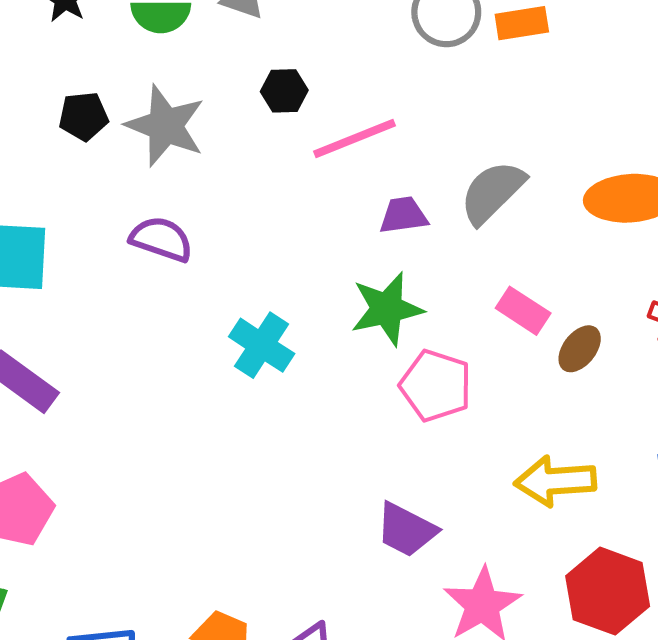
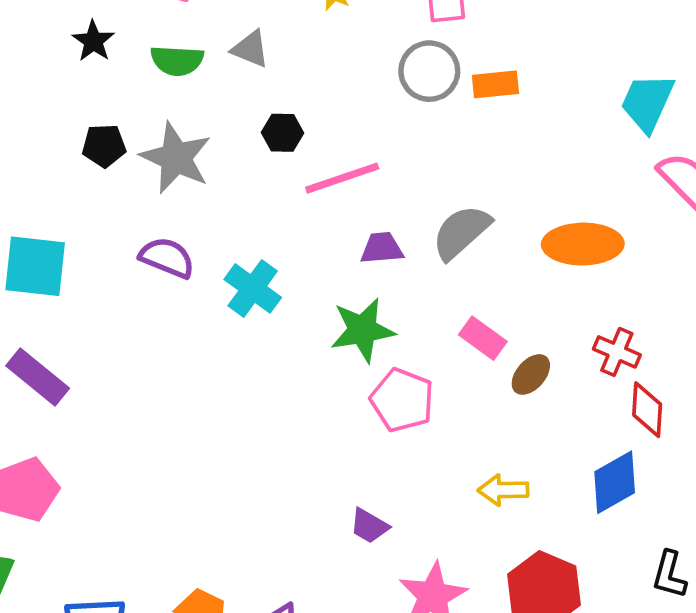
cyan cross: (262, 345) -> (253, 288), moved
yellow arrow: (555, 481) -> (503, 490), size x0.7
purple trapezoid: (406, 530) -> (369, 526), size x0.7

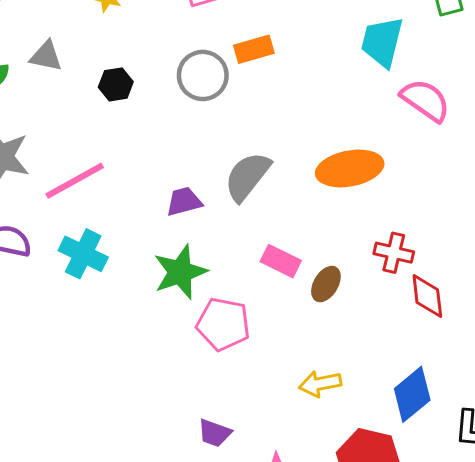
gray circle: (429, 71) -> (203, 75), moved
black hexagon: (282, 133) -> (116, 84), moved
pink line: (342, 178) -> (75, 181), moved
blue diamond: (615, 482) -> (412, 394), moved

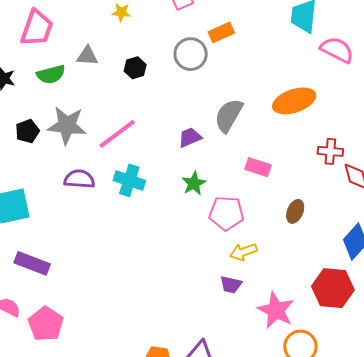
green star: (180, 272) -> (194, 183), size x0.7
brown ellipse: (326, 284) -> (295, 211), moved
yellow arrow: (320, 384) -> (243, 252), moved

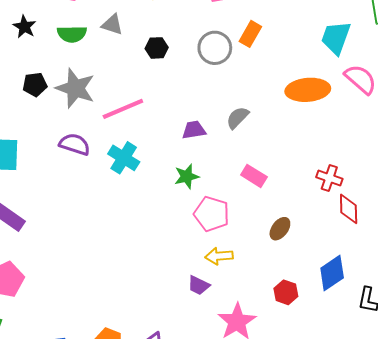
orange rectangle: (221, 32) -> (250, 34), turned -50
orange ellipse: (294, 101) -> (308, 90), moved
gray semicircle: (229, 115) -> (238, 118), size x0.7
red hexagon: (333, 288) -> (286, 292), moved, size x0.6

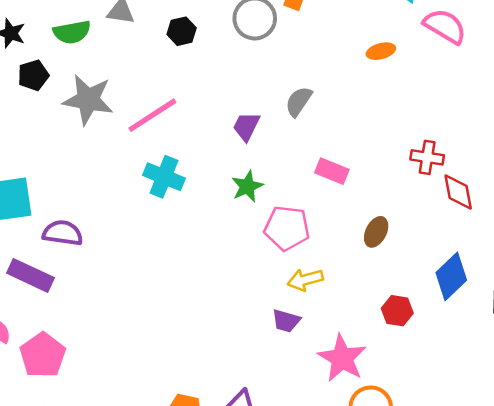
black pentagon: (35, 84) -> (33, 75), moved
orange ellipse: (308, 90) -> (381, 51), size x0.5
purple trapezoid: (194, 130) -> (246, 126), turned -45
purple semicircle: (75, 144) -> (63, 233), moved

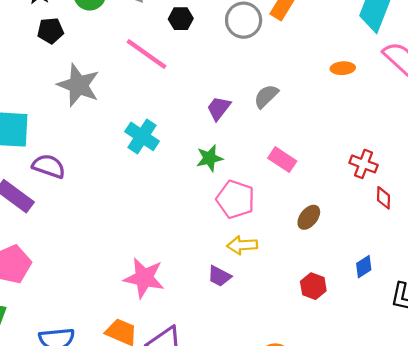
gray star: (88, 100) -> (78, 85), moved
pink line: (152, 115) -> (147, 54), moved, turned 57
red diamond: (458, 192) -> (383, 198), size x0.7
blue diamond: (451, 276) -> (364, 267), size x0.6
pink star: (342, 358) -> (144, 278), moved, turned -30

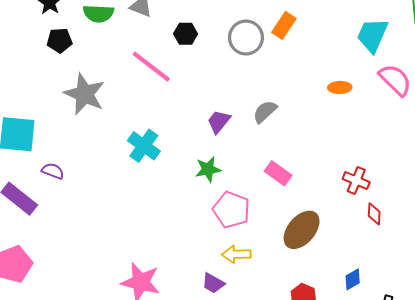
purple semicircle: (49, 166) -> (53, 171), size x0.7
brown ellipse: (309, 217) -> (302, 230), size x1.6

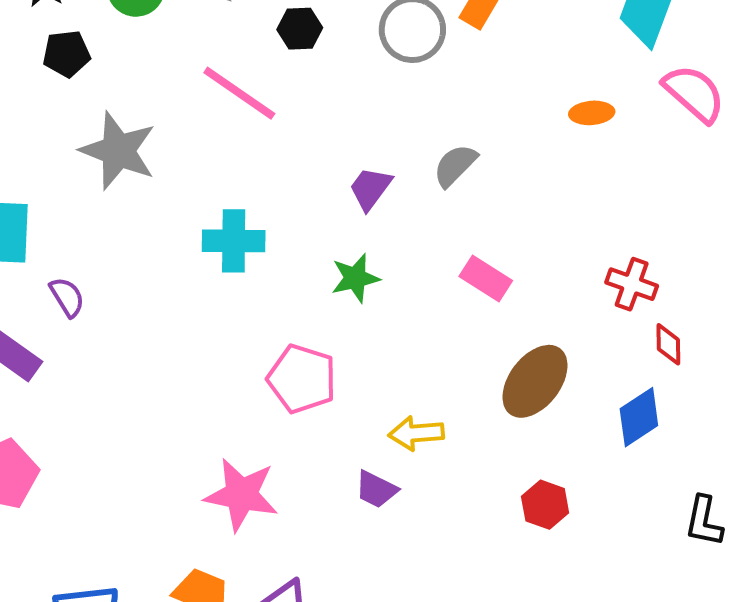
cyan cross: (144, 146) -> (234, 241), turned -32
purple semicircle: (53, 171) -> (67, 297), turned 40
pink pentagon: (232, 210) -> (302, 379), moved
blue diamond: (353, 279) -> (639, 417), moved, size x1.4

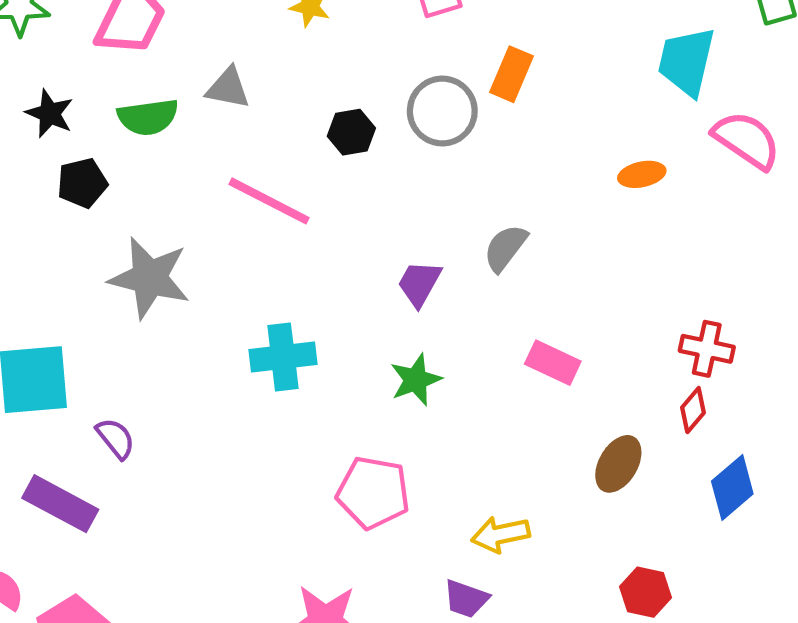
black hexagon: (300, 29) -> (351, 132), moved
red diamond: (668, 344) -> (693, 410), moved, turned 48
brown ellipse: (535, 381) -> (618, 464), size x0.7

